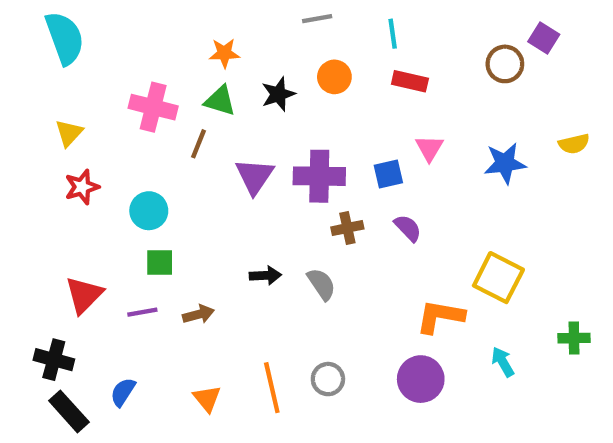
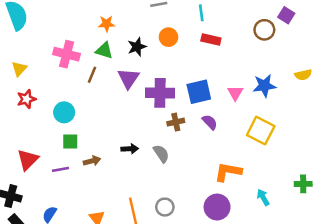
pink triangle: (429, 148) -> (235, 93), moved
blue square: (388, 174) -> (199, 92), size x1.5
purple triangle: (255, 176) -> (128, 78), moved
yellow square: (498, 278) -> (261, 131), moved
brown arrow: (198, 314) -> (92, 161), moved

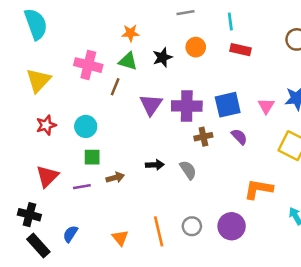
yellow triangle: (19, 69) -> (38, 80), size x1.5
purple triangle: (128, 78) -> (151, 105), moved
red star: (26, 99) -> (46, 125), moved
purple circle: (217, 207) -> (232, 226), moved

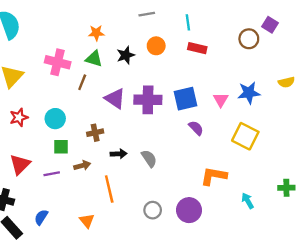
purple triangle: (151, 105) -> (115, 99), turned -30
brown cross: (203, 137) -> (95, 133), moved
orange line: (159, 231) -> (109, 189), moved

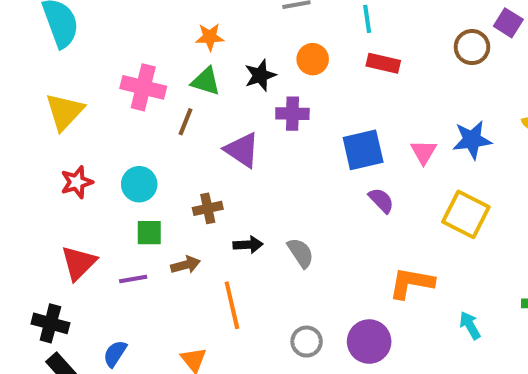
purple cross: (148, 100) -> (292, 114), moved, size x0.7

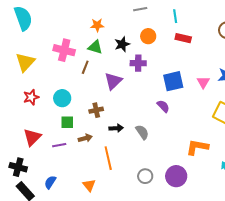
purple triangle: (242, 150) -> (113, 81), turned 42
purple semicircle: (381, 200) -> (163, 106), moved

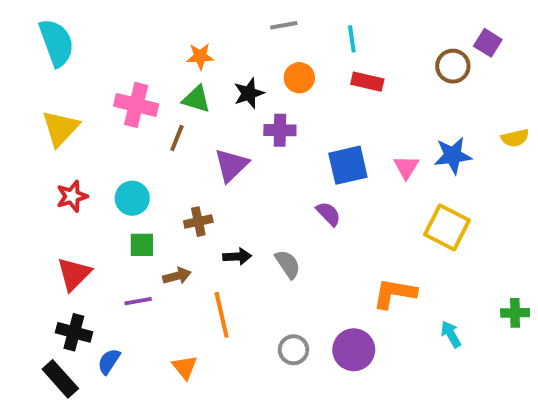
purple line: (59, 145) -> (138, 301), moved
black cross: (18, 167) -> (74, 332), moved

